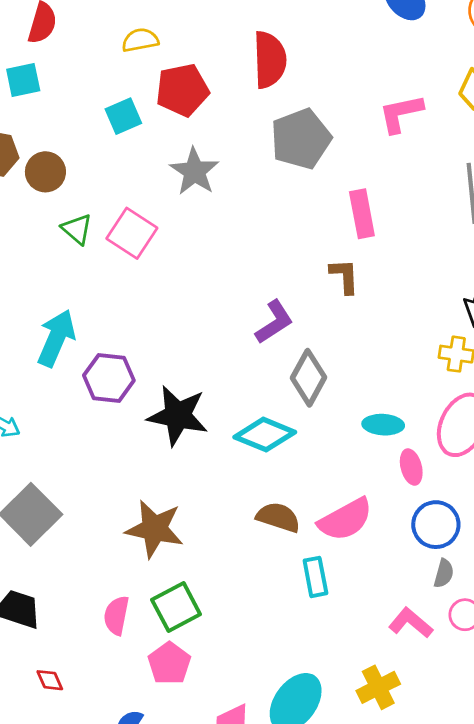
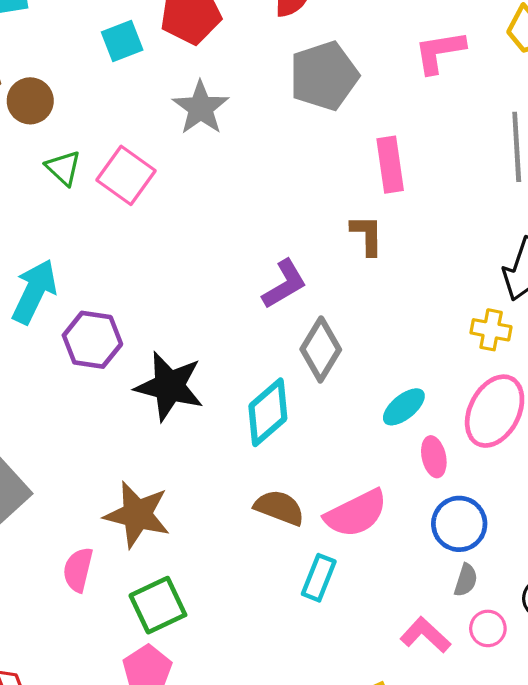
cyan ellipse: (383, 425) -> (404, 407), turned -45
cyan diamond: (265, 435) -> (268, 412), turned -66
cyan rectangle: (315, 577) -> (319, 578), turned 30
pink semicircle: (116, 615) -> (78, 570), moved

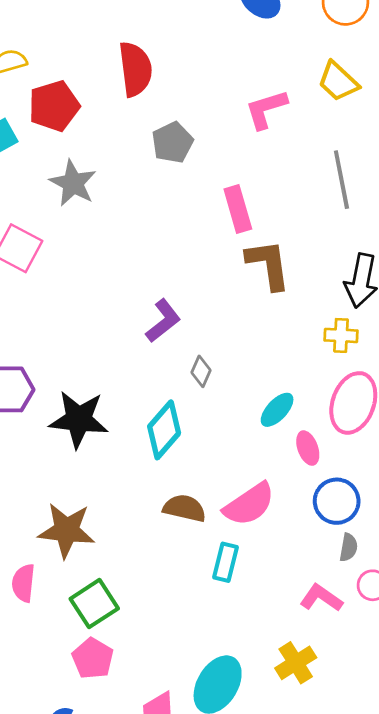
gray pentagon: (324, 76) -> (172, 142), size x0.7
brown L-shape: (367, 235) -> (268, 265), moved, size x1.5
gray diamond: (321, 349) -> (201, 371), size x0.6

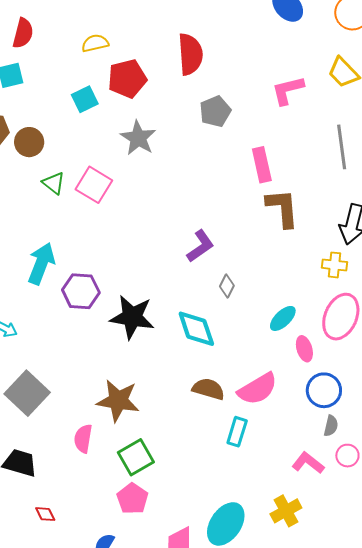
cyan diamond: (164, 430) -> (196, 329), turned -63

